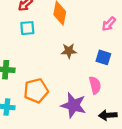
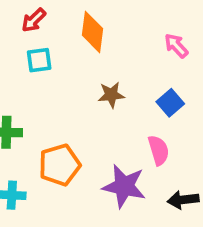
pink arrow: (109, 24) -> (176, 46), turned 98
blue square: (103, 57) -> (170, 103), turned 35

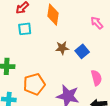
blue square: (170, 103) -> (82, 51), moved
pink semicircle: (159, 150) -> (96, 78), moved

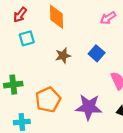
pink arrow: (97, 23) -> (108, 18), turned -72
brown star: (62, 48) -> (63, 56), moved

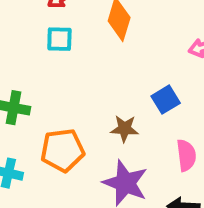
brown star: (63, 56) -> (124, 129), moved

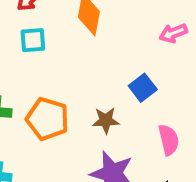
orange pentagon: (63, 150) -> (47, 119), moved, turned 30

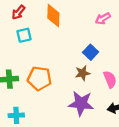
brown star: (106, 120) -> (83, 73), moved

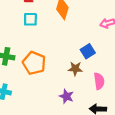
purple star: (81, 103) -> (66, 96), size x0.6

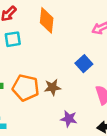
brown star: (75, 69) -> (52, 87), moved

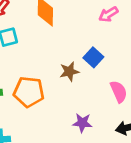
brown star: (52, 87) -> (69, 72), moved

